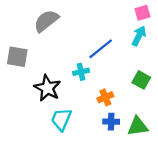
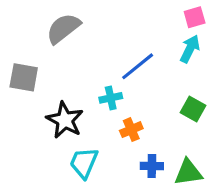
orange cross: (105, 97) -> (131, 130), moved

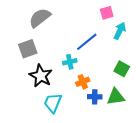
pink square: (195, 17) -> (107, 13), moved
gray square: (24, 77) -> (28, 49), moved, turned -30
blue cross: (152, 166) -> (95, 97), moved
green triangle: (188, 172) -> (116, 97), moved

